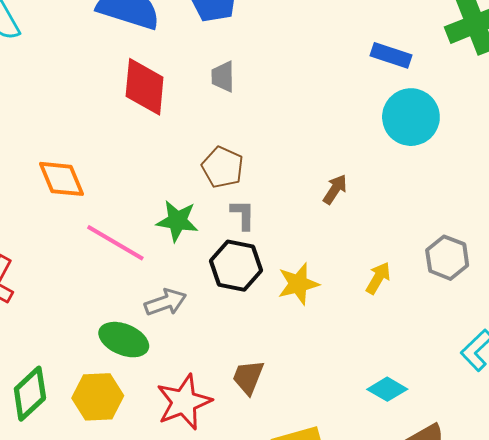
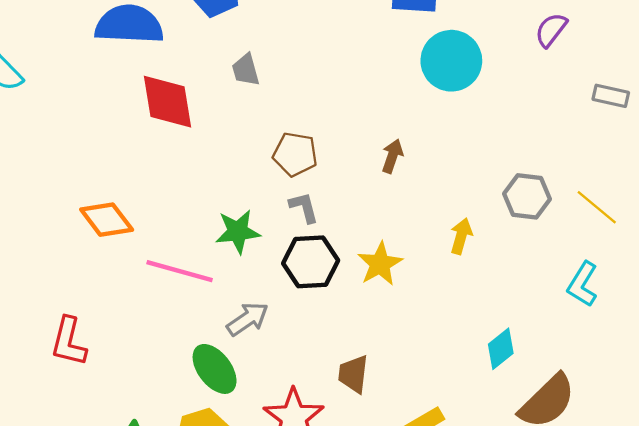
brown pentagon: (223, 167) -> (295, 154), moved
green ellipse: (124, 340) -> (215, 369), turned 45
cyan diamond: (387, 389) -> (501, 349), turned -54

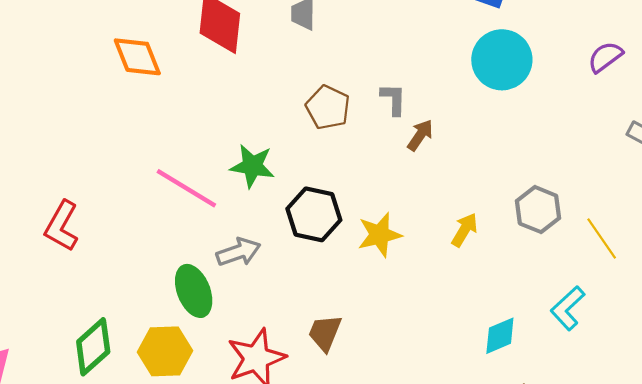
gray L-shape: (304, 207) -> (393, 99), moved
orange diamond: (107, 220) -> (137, 57), moved
cyan diamond: (501, 349) -> (500, 336), moved

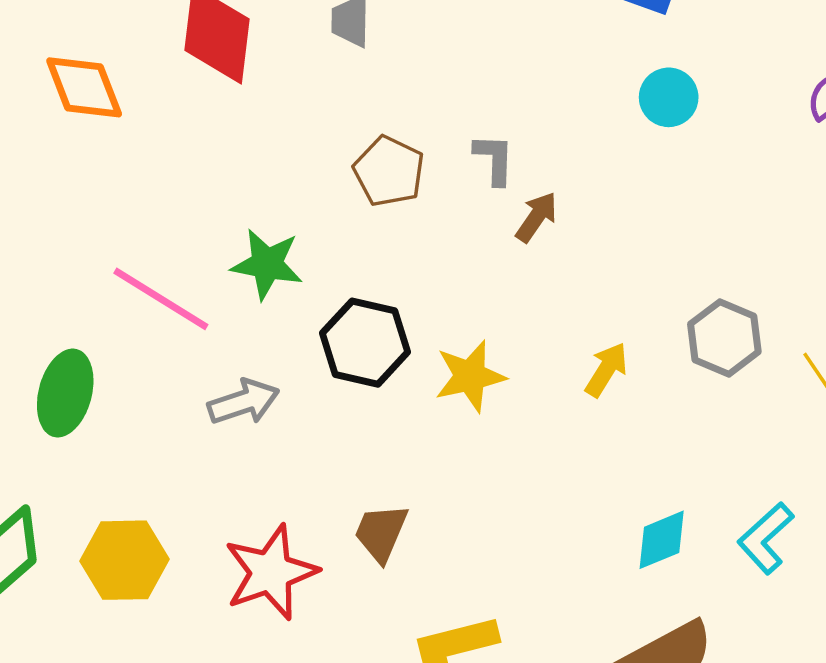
cyan circle: (502, 60) -> (669, 97), size x0.6
green ellipse: (194, 291) -> (65, 393), moved, turned 36
cyan L-shape: (568, 308) -> (766, 538), moved

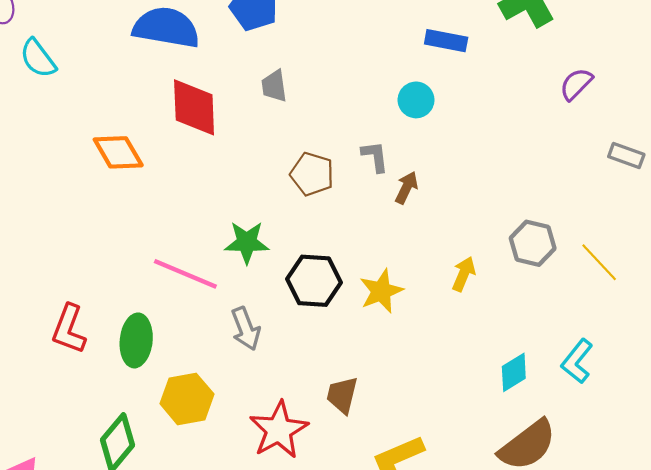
cyan circle: (669, 97) -> (416, 100), moved
gray arrow: (244, 402) -> (246, 329), turned 96
yellow hexagon: (124, 560) -> (187, 399), moved

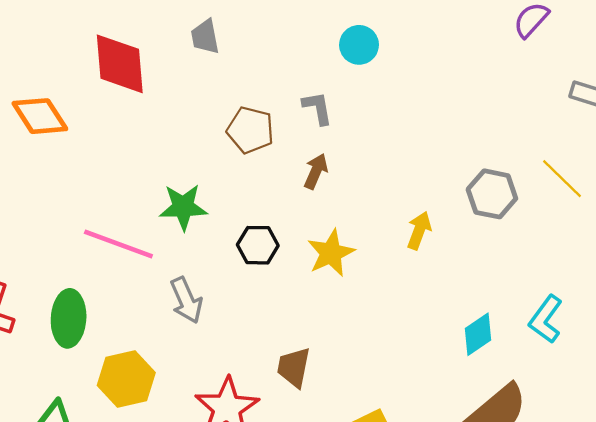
brown arrow: (406, 188) -> (316, 171), moved
yellow line: (599, 262) -> (562, 179), moved
black hexagon: (314, 281) -> (258, 245), size x0.7

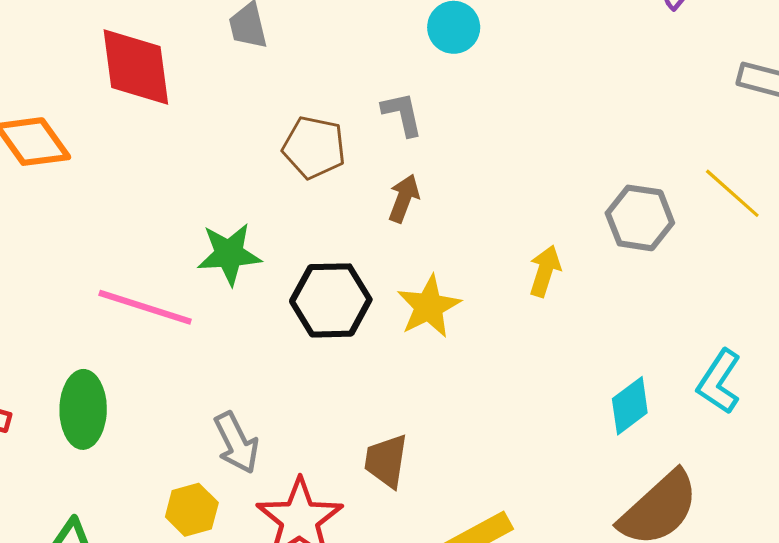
black hexagon: (258, 245) -> (331, 300), size x1.4
gray arrow: (186, 300) -> (236, 443), moved
yellow hexagon: (126, 379) -> (192, 510), moved, size x0.7

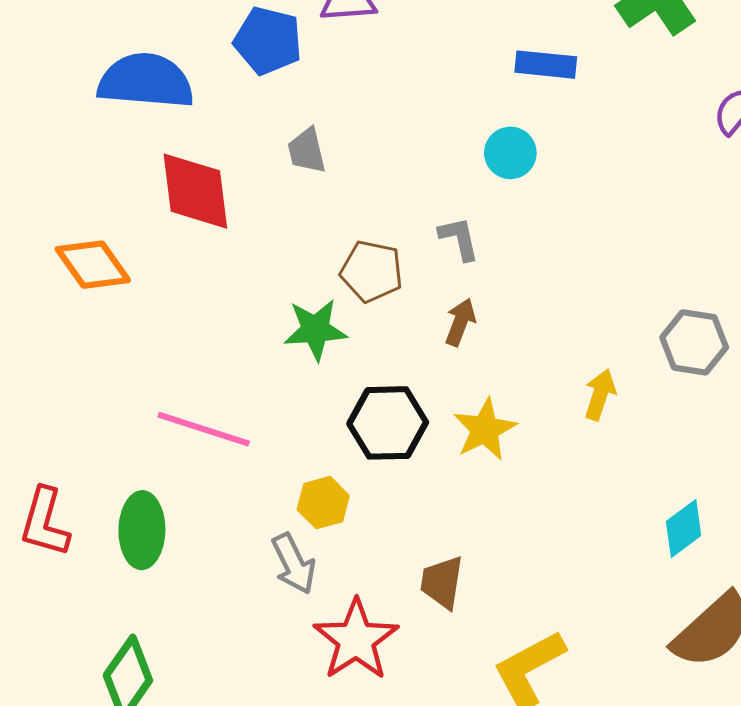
green star: (229, 254) -> (315, 330), moved
yellow hexagon: (192, 510) -> (323, 503), moved

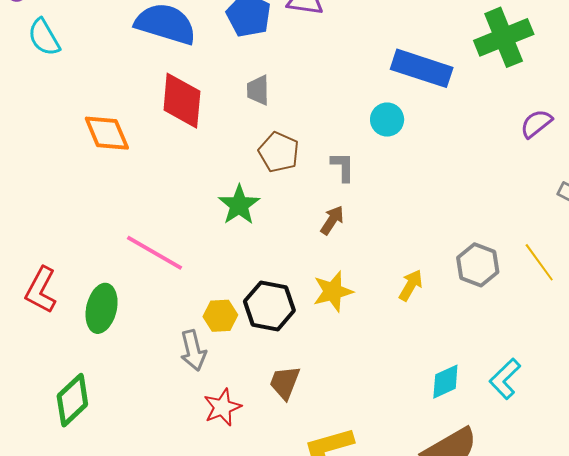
blue rectangle: (546, 65) -> (422, 68), size x1.5
brown pentagon: (372, 271) -> (279, 152), moved
green star: (315, 330) -> (239, 205), turned 30
black hexagon: (388, 423) -> (269, 306), moved
red star: (356, 640) -> (222, 407), size x0.7

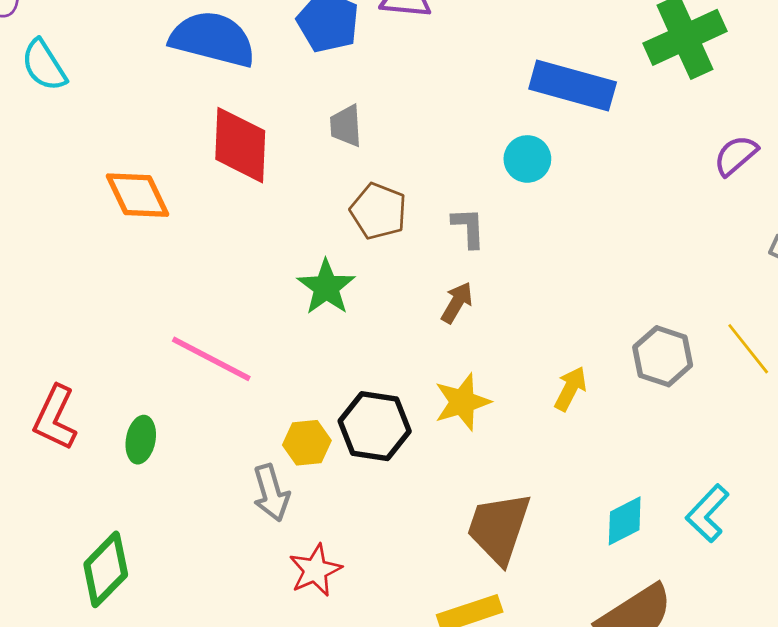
green ellipse: (102, 308) -> (141, 440), size x0.7
brown trapezoid: (285, 383) -> (499, 528), moved, size x1.5

